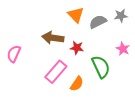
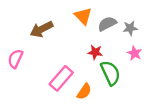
gray star: (121, 16) -> (130, 28), moved
brown arrow: (53, 38) -> (42, 29), moved, turned -35
red star: (77, 48) -> (95, 52), moved

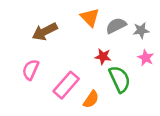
pink semicircle: (15, 59) -> (30, 70), moved

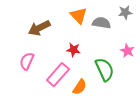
gray semicircle: (116, 26) -> (101, 23), turned 36
gray star: (141, 30) -> (125, 12), moved
red star: (103, 57) -> (73, 50), moved

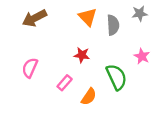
gray semicircle: (101, 23) -> (113, 25), turned 78
brown arrow: (39, 28) -> (35, 18), moved
pink rectangle: (58, 75) -> (65, 83), size x0.6

